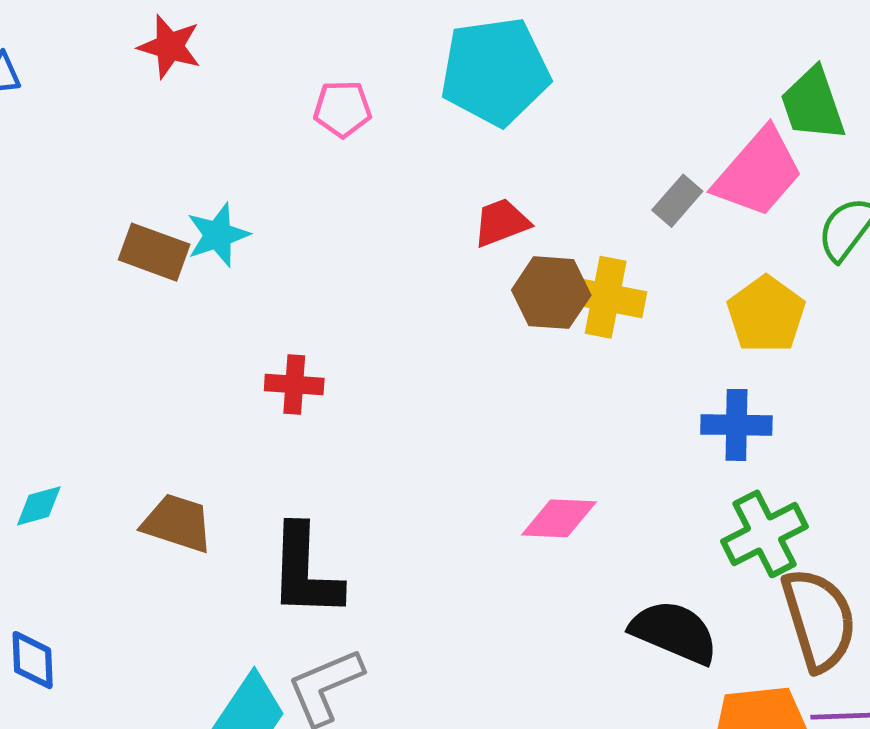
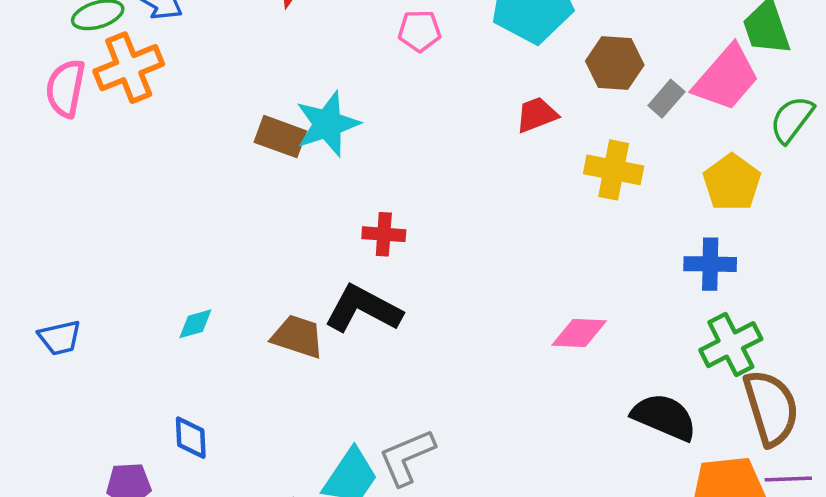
cyan star: (218, 235) -> (327, 124), size x1.4
brown hexagon: (551, 293) -> (615, 63), moved
black L-shape: (305, 571) -> (363, 309), moved, turned 116

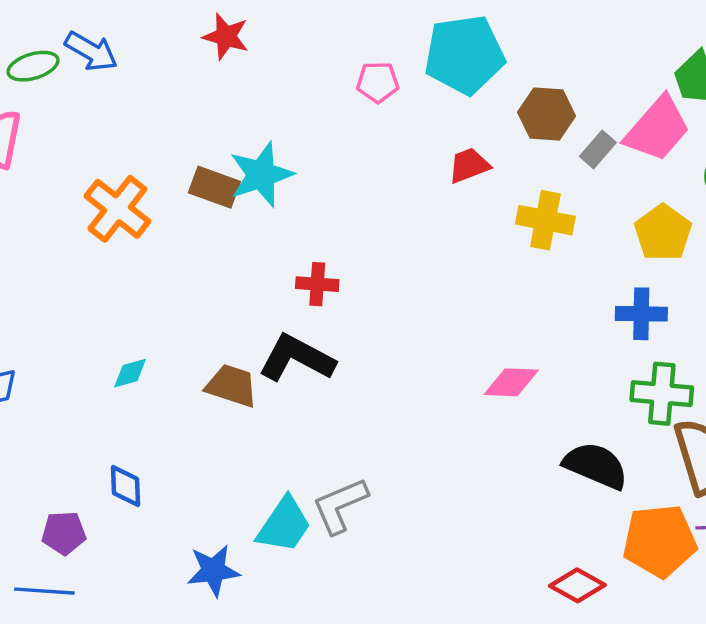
pink pentagon: (419, 31) -> (378, 82), moved
orange cross: (129, 68) -> (117, 209), moved, turned -30
green cross: (731, 345) -> (662, 394), turned 32

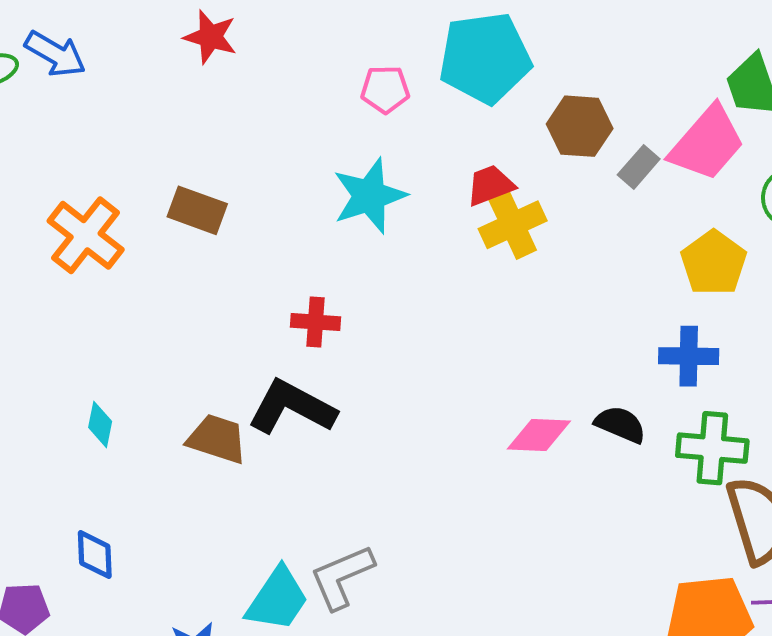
cyan star: (261, 175) -> (369, 196), moved
yellow cross: (545, 220) -> (513, 225), moved, turned -36
cyan diamond: (130, 373) -> (100, 424), turned -63
black semicircle: (596, 466) -> (620, 424), moved, size x0.7

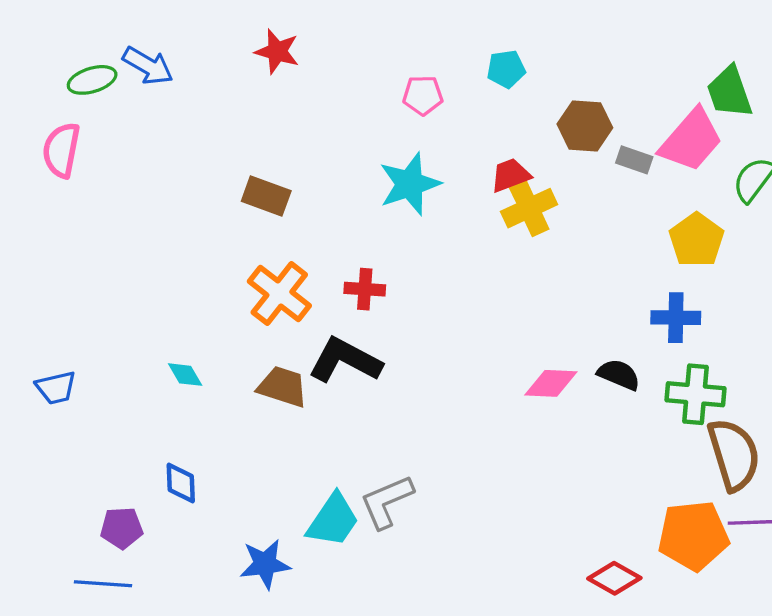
cyan pentagon: (485, 58) -> (506, 69), size x0.5
gray rectangle: (639, 167) -> (634, 160), turned 68
orange cross: (86, 235) -> (279, 294), moved
cyan diamond: (100, 424) -> (185, 375), turned -42

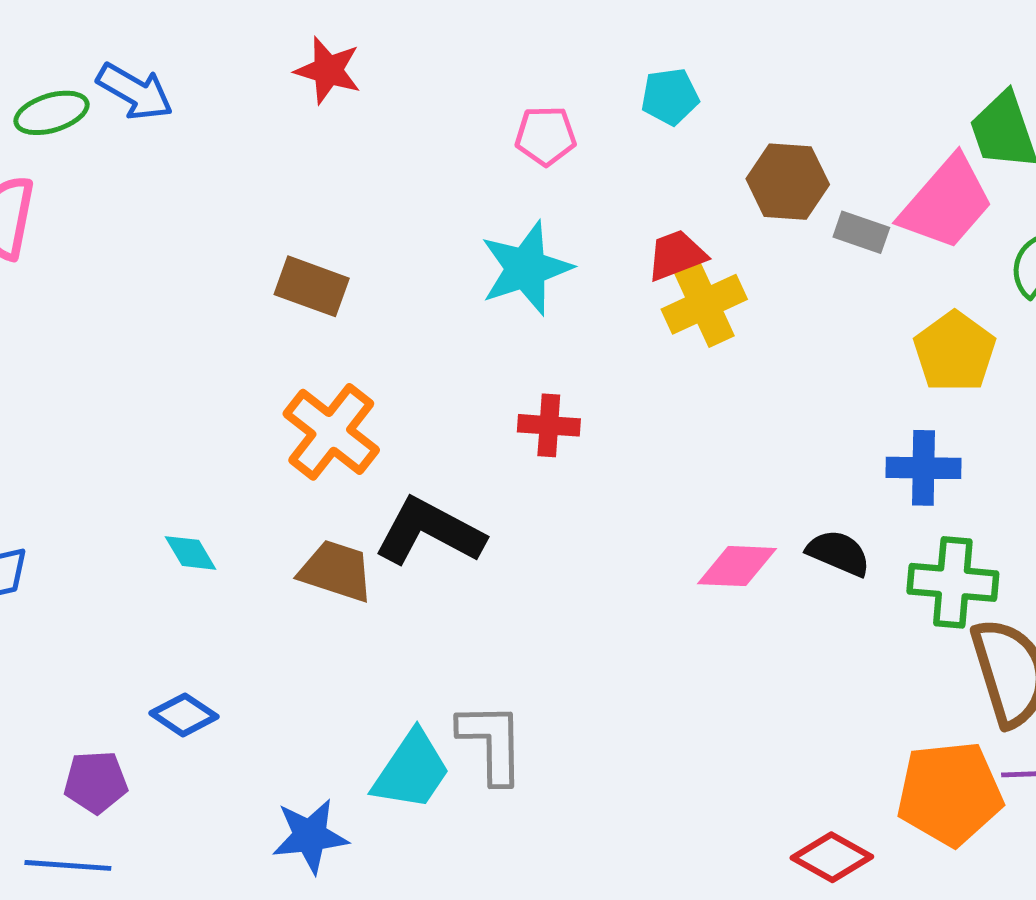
red cross: (365, 289) -> (549, 425), moved
blue diamond: (181, 483) -> (184, 715), turned -54
gray L-shape: (387, 502) -> (492, 743), turned 112

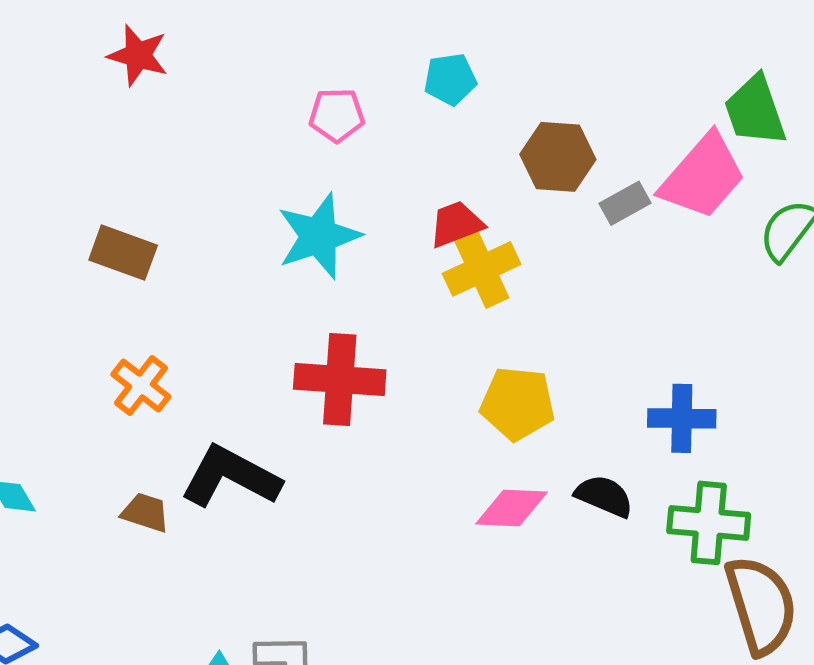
gray rectangle: (861, 232) -> (625, 203), turned -48
yellow pentagon: (955, 352) -> (517, 403), moved, turned -30
red cross: (549, 425) -> (340, 380), size x1.6
orange cross: (331, 432) -> (141, 386), size x0.7
brown trapezoid: (336, 571) -> (145, 513), size x0.7

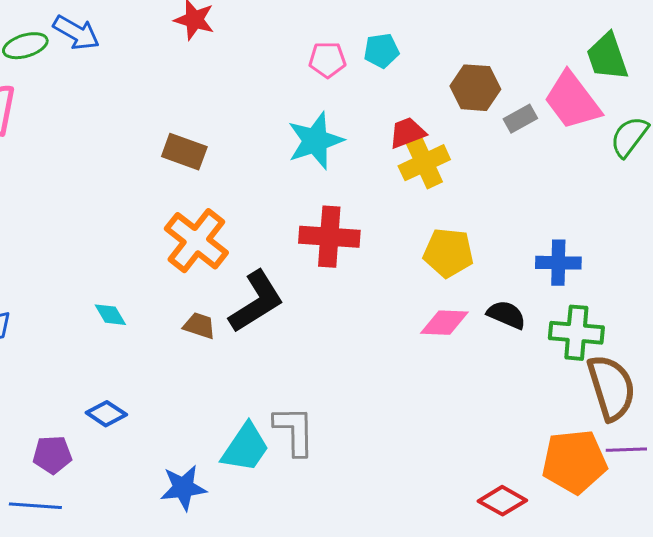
cyan pentagon: (450, 79) -> (381, 51), moved
pink trapezoid: (703, 176) -> (572, 101), turned 102
orange cross: (141, 386) -> (196, 241), size x1.6
black L-shape: (231, 477) -> (256, 302), turned 120

